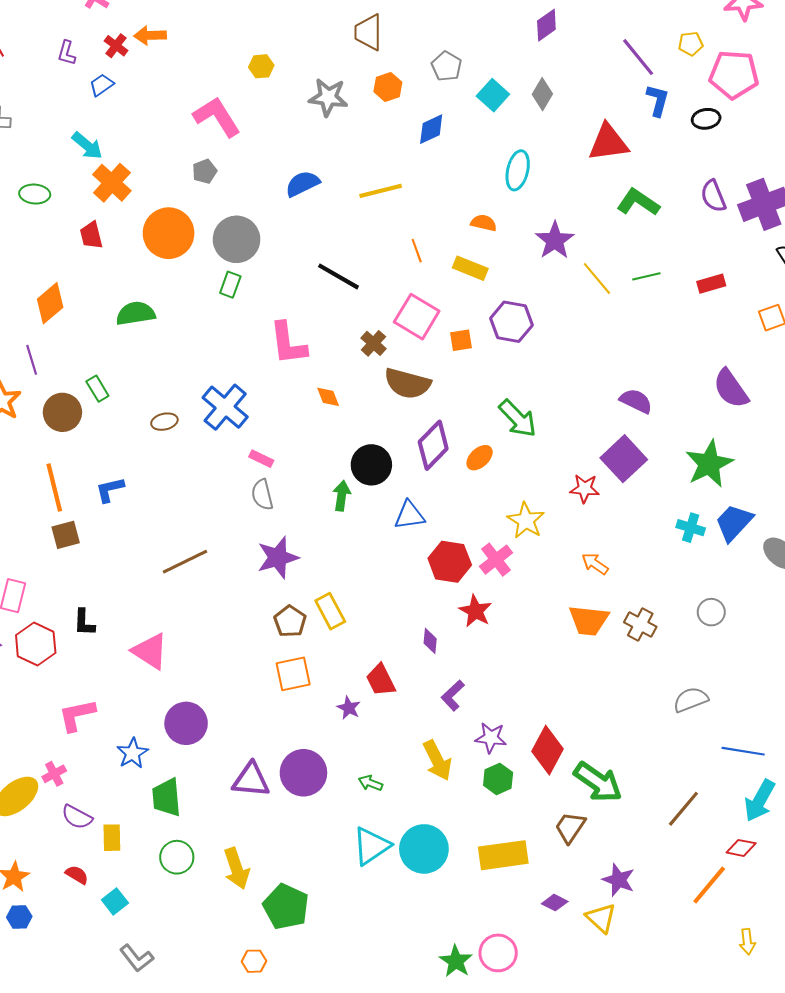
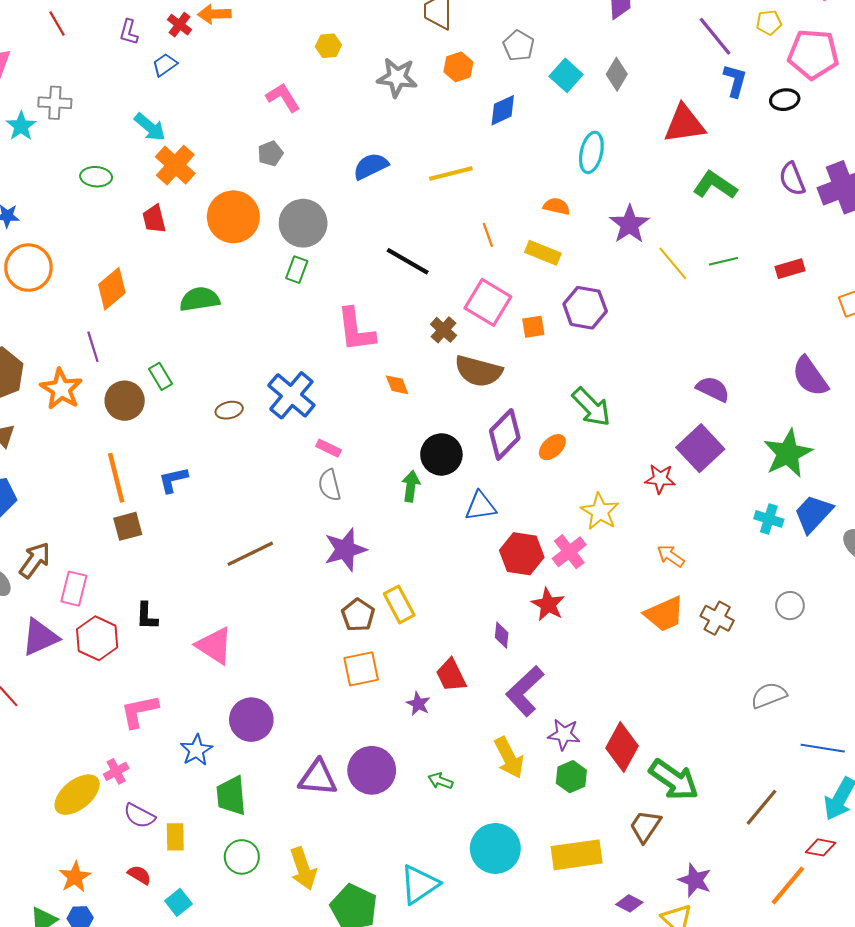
pink L-shape: (217, 117) -> (283, 98), size x0.7
orange trapezoid: (589, 620) -> (664, 614), turned -30
purple L-shape: (453, 696) -> (525, 691), size x1.6
cyan triangle: (371, 846) -> (419, 884), moved

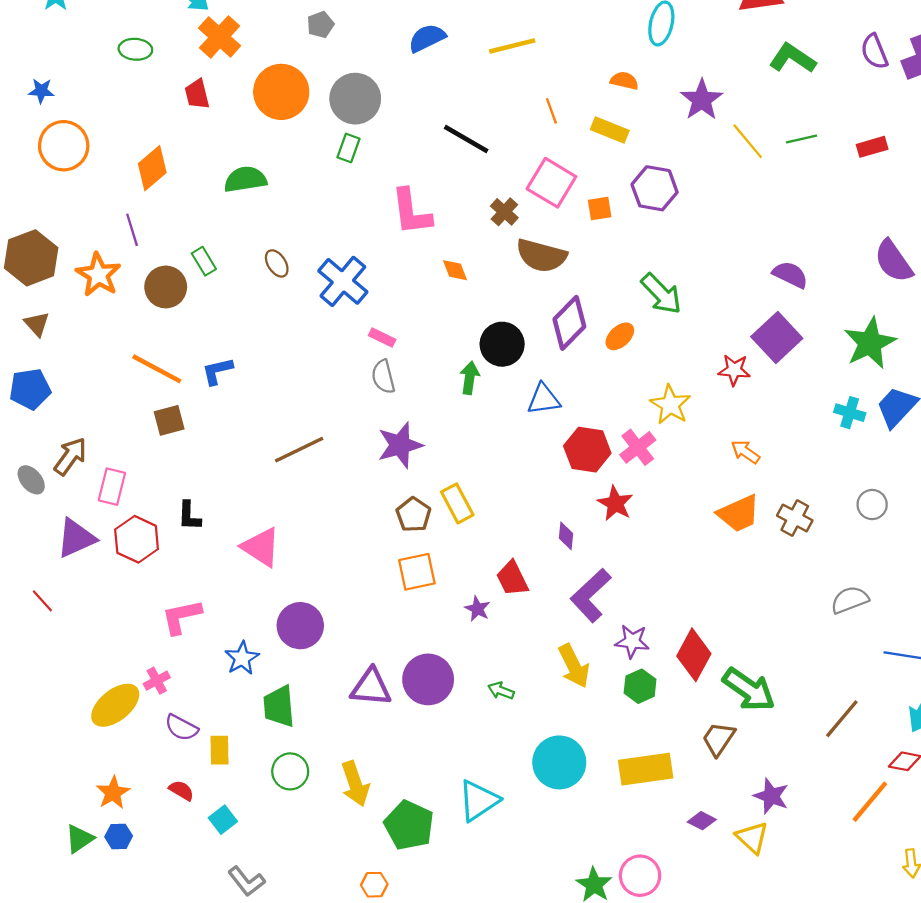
brown ellipse: (229, 410) -> (277, 263), moved, turned 70
orange line: (116, 478) -> (157, 369), turned -48

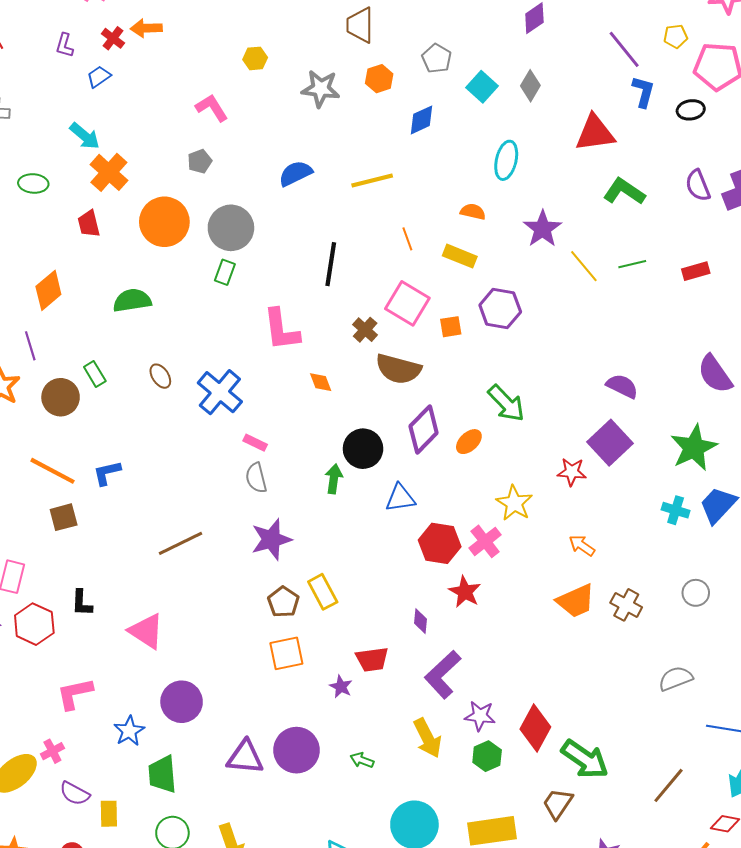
black line: (466, 139) -> (331, 264), turned 69
red trapezoid: (512, 579) -> (372, 659), turned -72

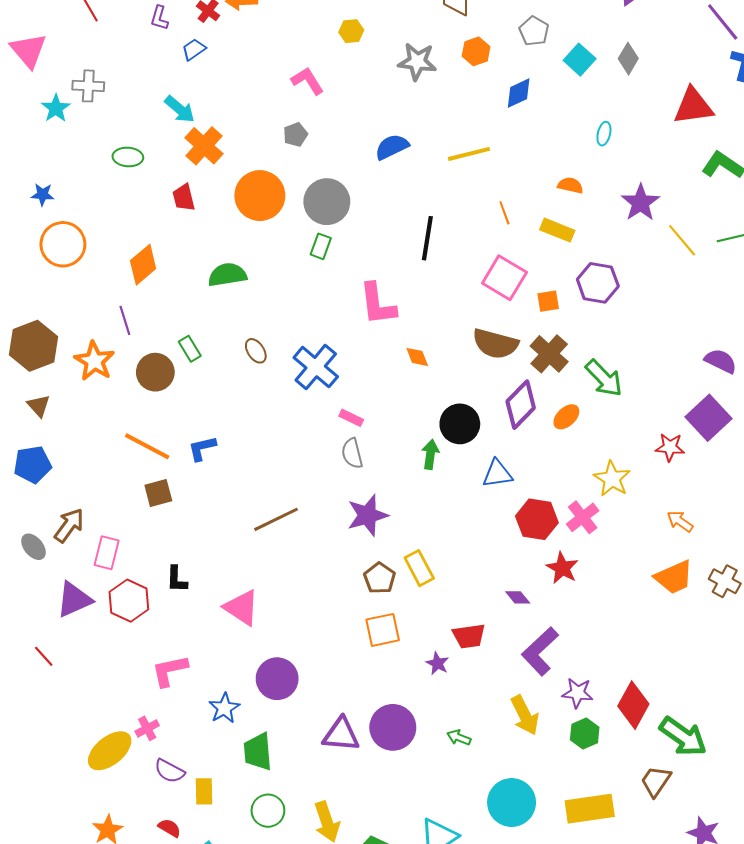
cyan ellipse: (506, 160) -> (604, 134), size x0.6
brown cross: (365, 330) -> (549, 354), moved, size x1.5
purple diamond: (421, 621) -> (518, 597), turned -45

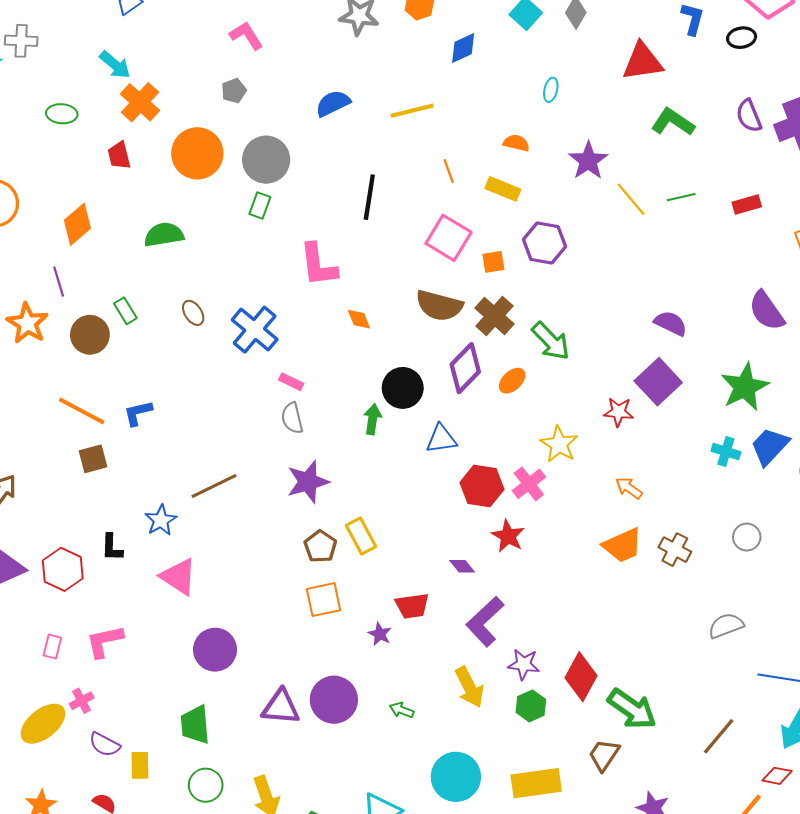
pink rectangle: (107, 553) -> (52, 647), moved, size x0.7
blue star: (224, 708) -> (161, 520), moved

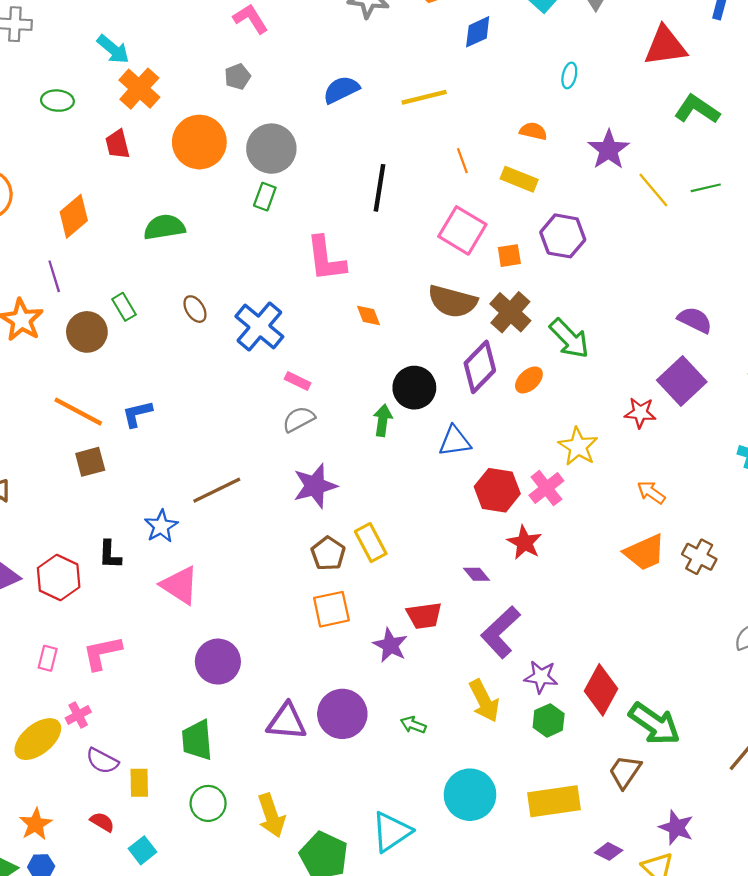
gray semicircle: (292, 418) -> (299, 419), turned 76
purple star: (380, 634) -> (390, 645), size x1.4

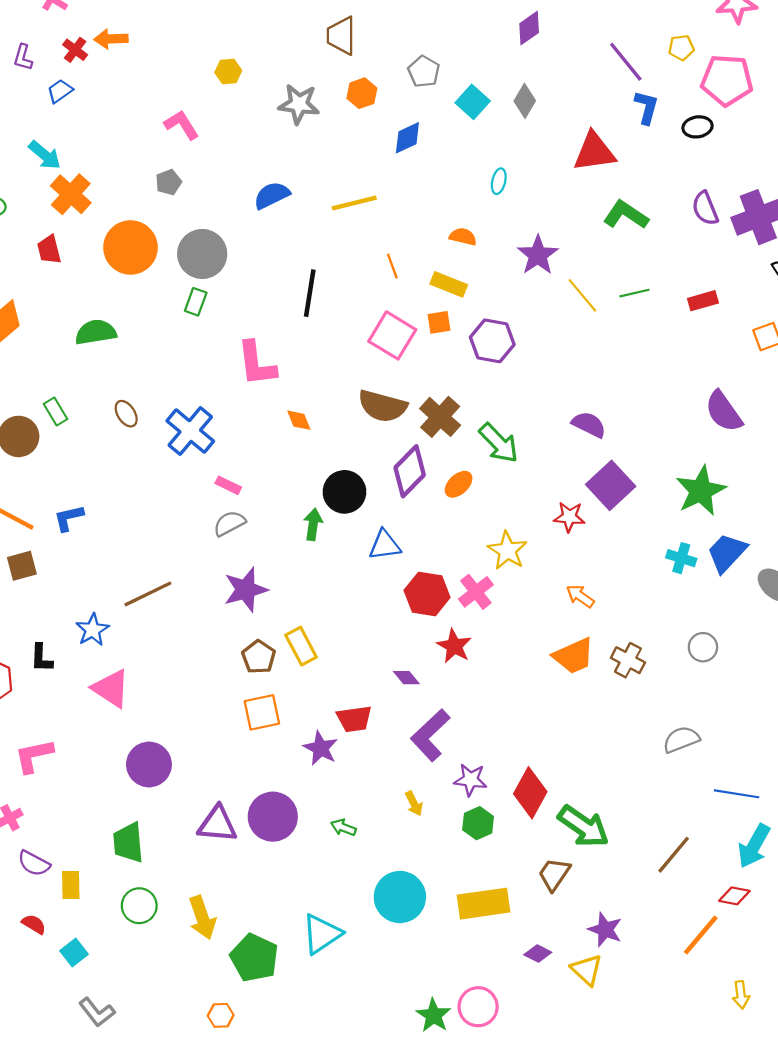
orange square: (509, 256) -> (439, 322), moved
purple semicircle: (695, 320) -> (589, 425), moved
yellow arrow: (484, 701) -> (414, 804), size x0.6

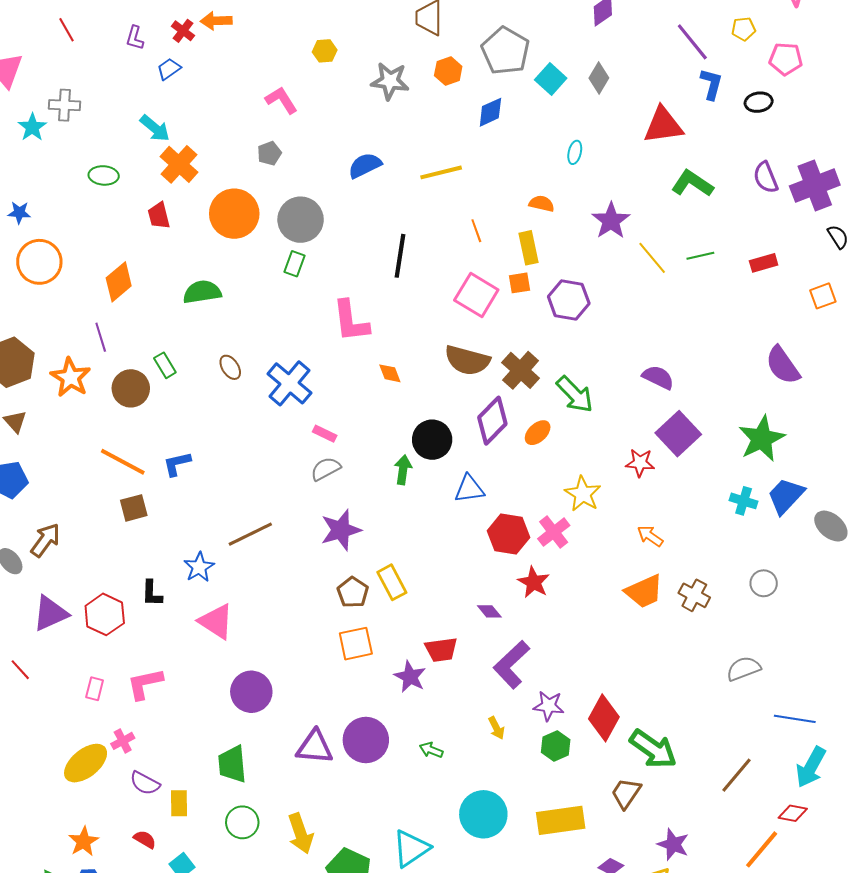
gray pentagon: (424, 72) -> (505, 51), size x1.6
pink pentagon: (727, 80) -> (786, 59), size x0.7
yellow rectangle: (449, 284) -> (529, 248), turned 56

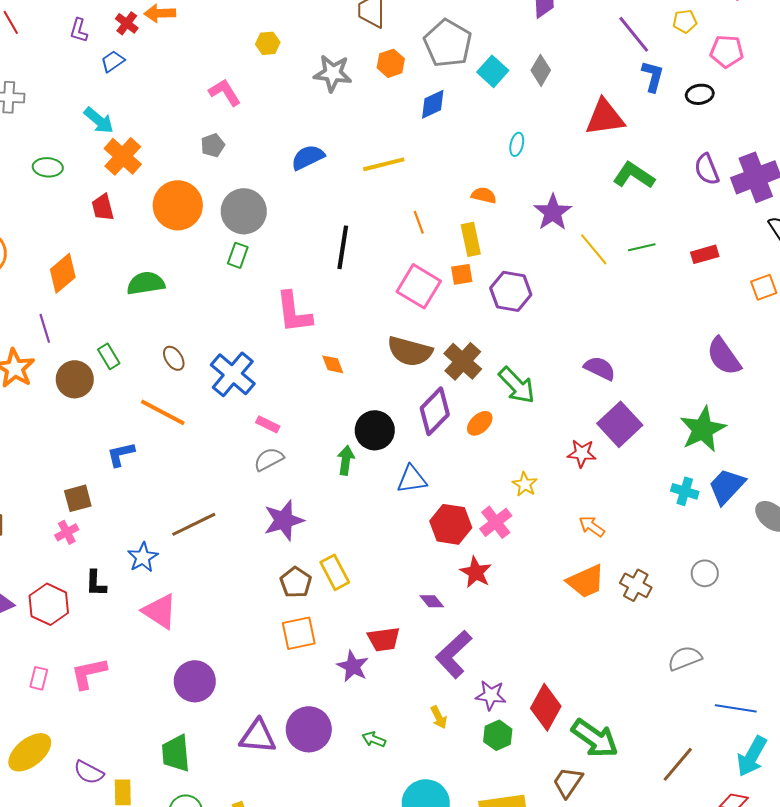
orange line: (123, 462) -> (163, 412), moved
yellow star: (583, 494) -> (525, 484), size x0.7
pink cross: (123, 741) -> (67, 532), moved

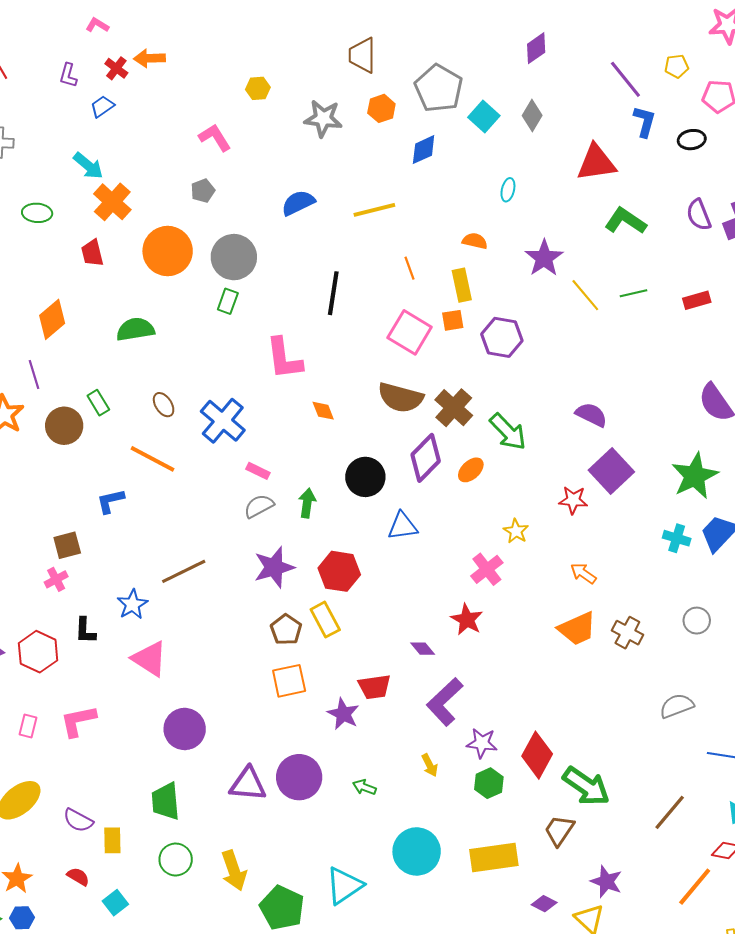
green arrow: (346, 460) -> (307, 503), moved
red hexagon: (451, 524) -> (339, 571), moved

